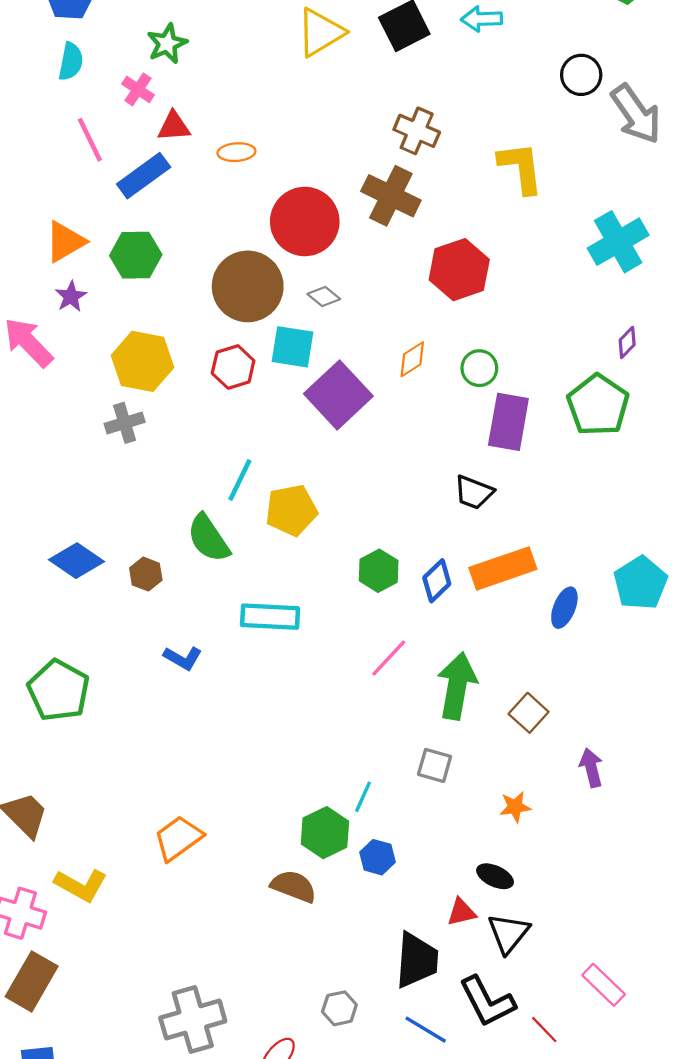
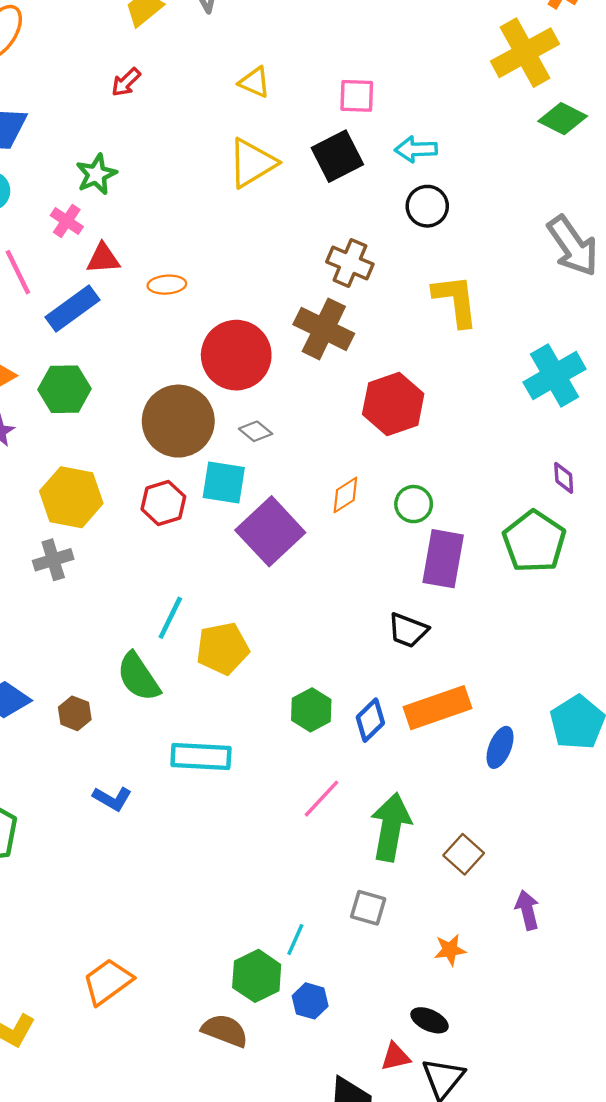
black circle: (581, 75) -> (427, 206), moved
purple diamond: (627, 342) -> (564, 478), turned -48

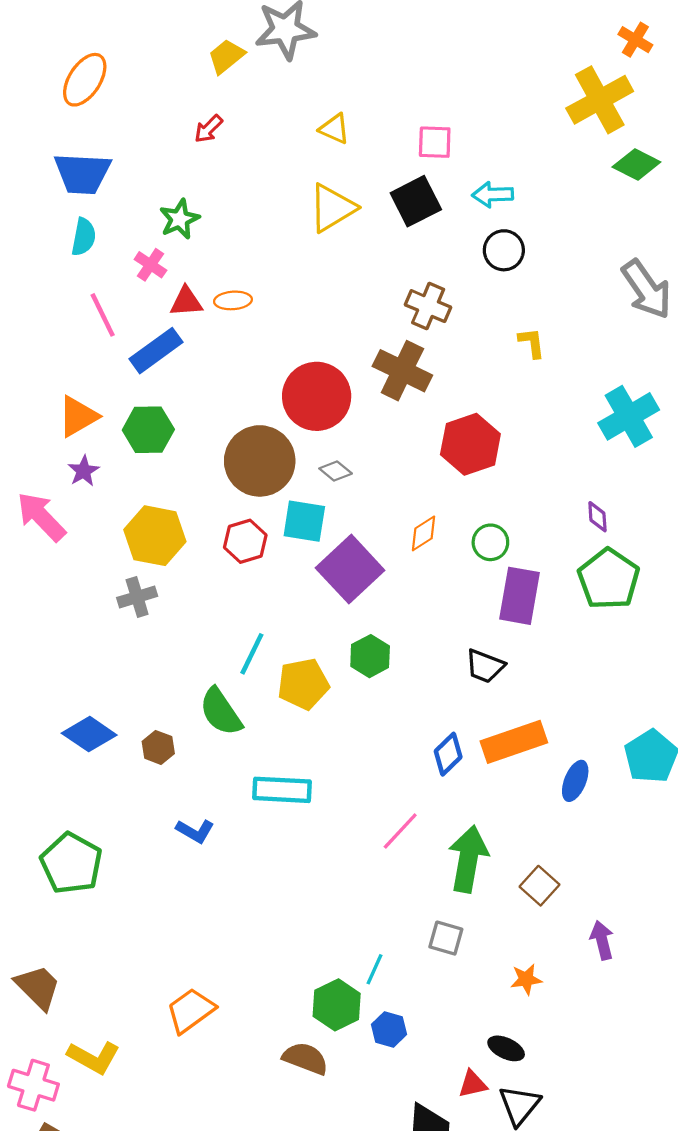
orange ellipse: (167, 285) -> (233, 300), moved
yellow L-shape: (456, 301) -> (532, 343), size x0.6
purple diamond: (564, 478) -> (597, 517), moved
green hexagon: (311, 710) -> (370, 656), moved

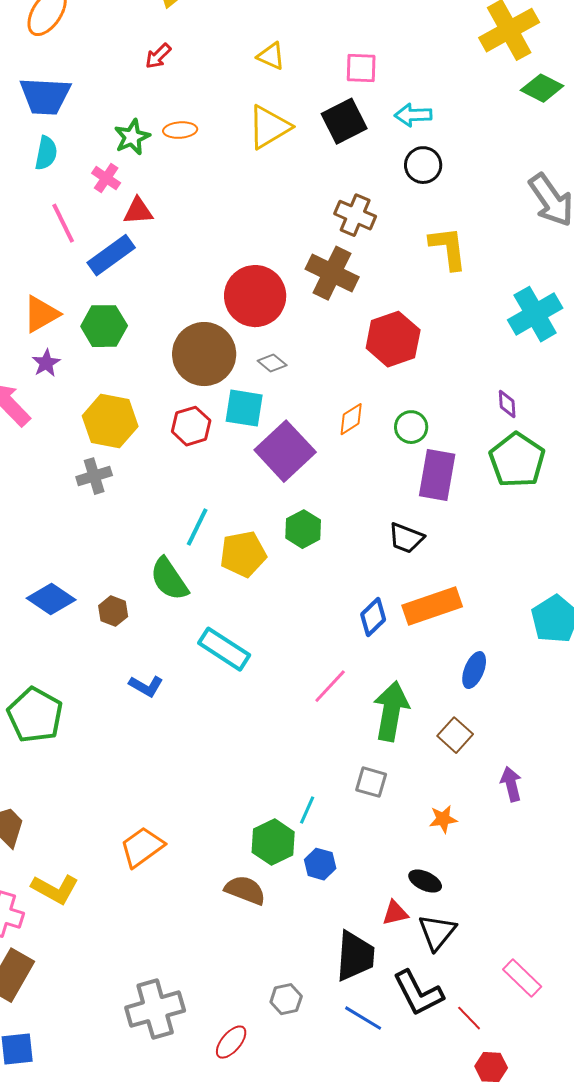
orange ellipse: (233, 300) -> (180, 130), moved
yellow L-shape: (532, 343) -> (448, 248), size x1.6
blue ellipse: (575, 781) -> (474, 670), moved
cyan rectangle: (282, 790) -> (224, 649), turned 30

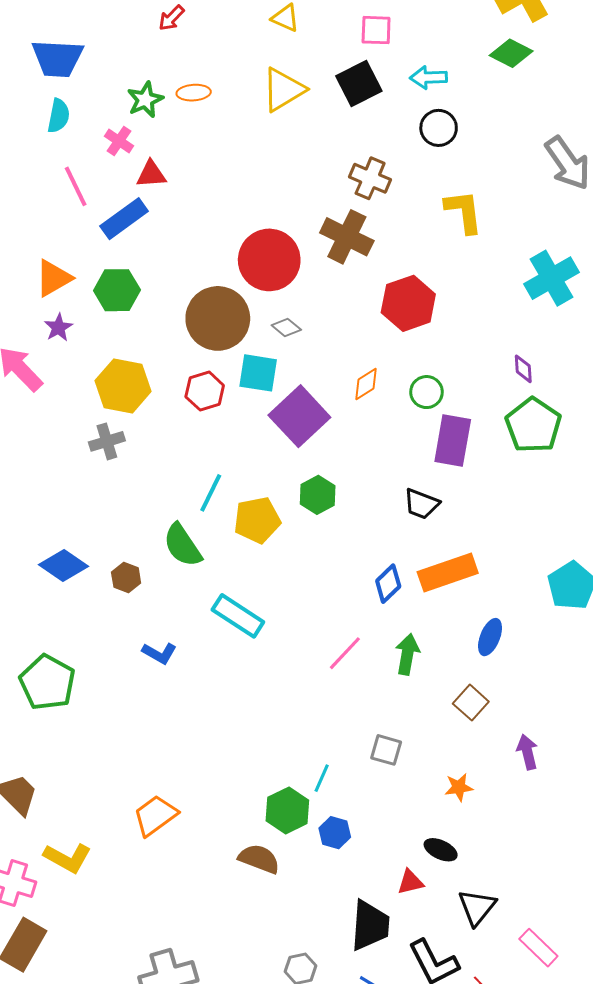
green diamond: (542, 88) -> (511, 53), moved
green arrow: (391, 711) -> (407, 654), moved, size x0.7
black triangle: (437, 932) -> (477, 907), moved

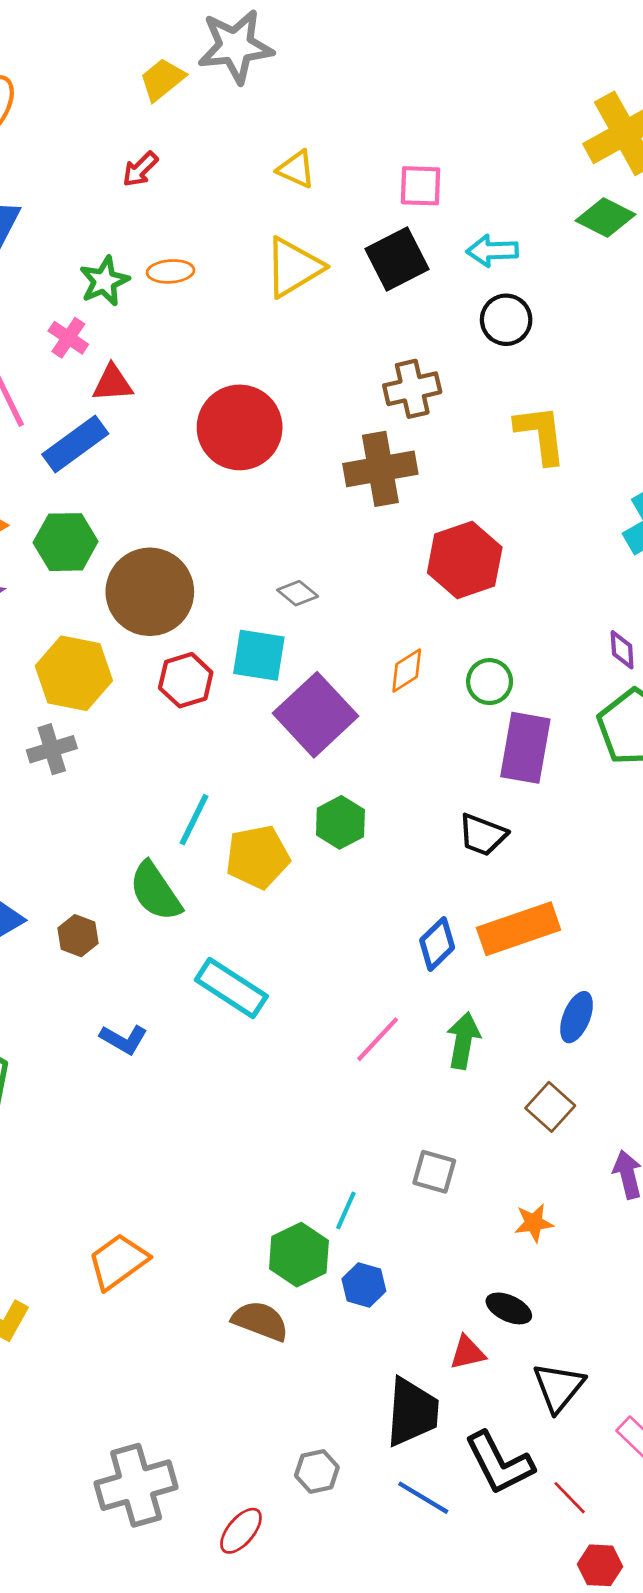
brown cross: (370, 178) -> (412, 389), turned -36
brown cross: (347, 237) -> (380, 469), turned -36
red circle: (269, 260) -> (240, 427), moved
brown circle: (218, 318) -> (150, 592), moved

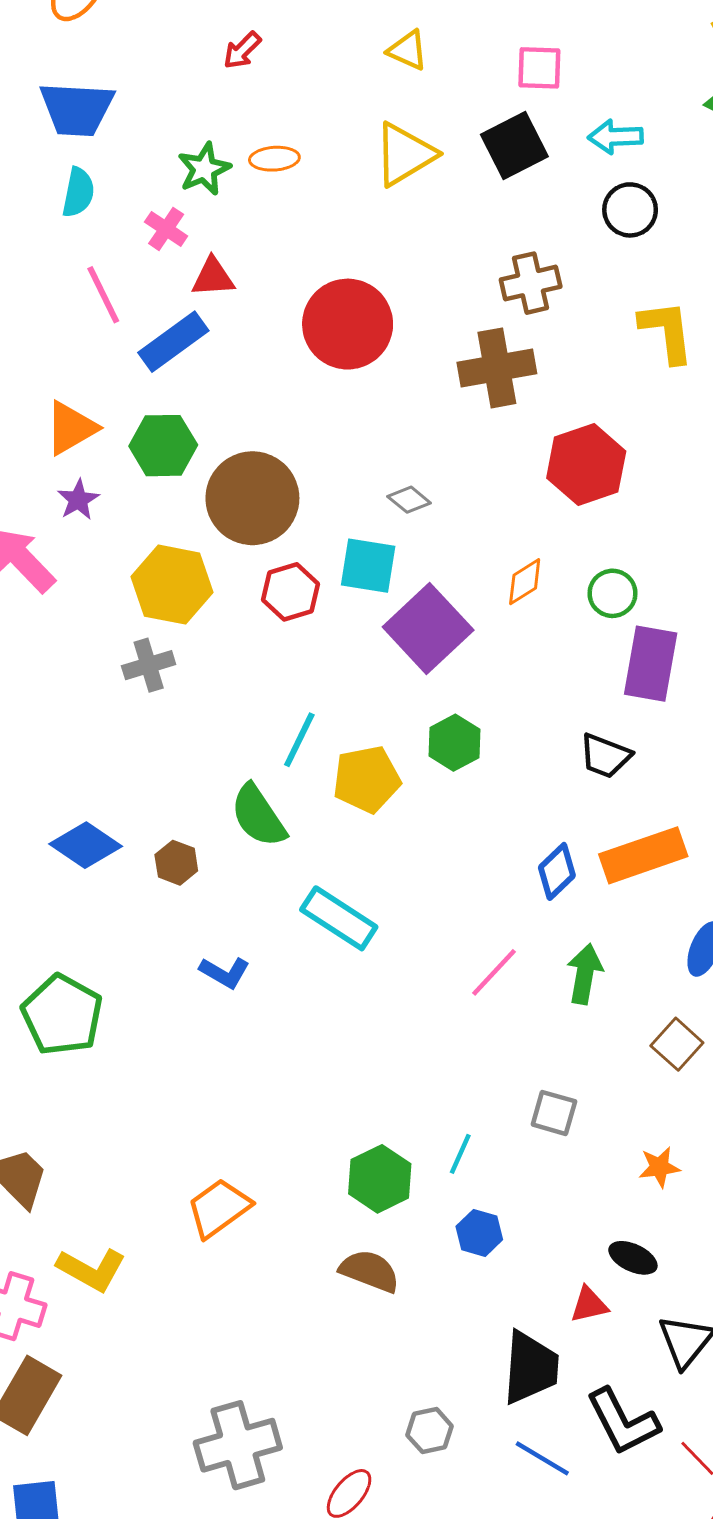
green hexagon: (299, 1255) -> (380, 1179), moved

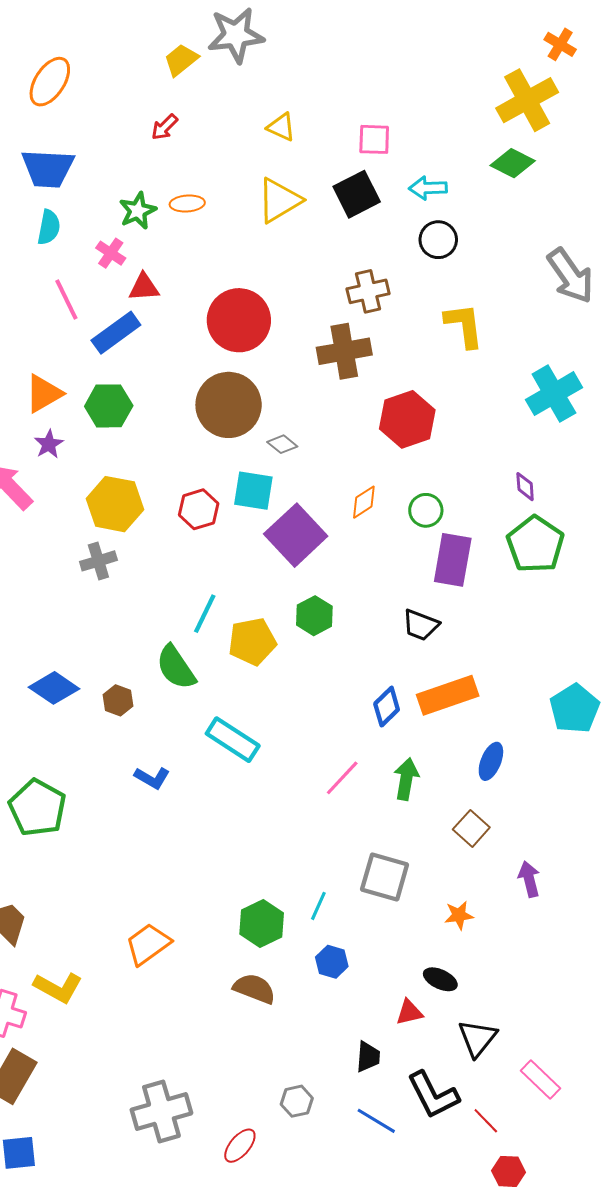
brown circle: (252, 498) -> (229, 405), moved
gray square: (554, 1113) -> (385, 877), size x1.5
black trapezoid: (531, 1368) -> (368, 1057), size x0.6

